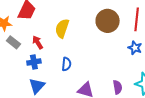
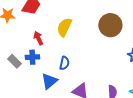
gray rectangle: (13, 42) -> (14, 61), moved
blue triangle: (37, 86) -> (49, 81), moved

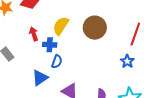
brown circle: (110, 25) -> (95, 28), moved
blue cross: (32, 57) -> (50, 45), moved

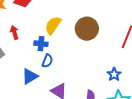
red arrow: (34, 34) -> (14, 32), moved
blue star: (127, 61) -> (114, 74), moved

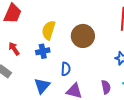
brown circle: (87, 29) -> (83, 36), moved
blue semicircle: (47, 61) -> (66, 69), moved

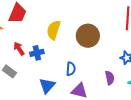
blue cross: (43, 51) -> (37, 53), moved
purple semicircle: (106, 87) -> (110, 78), moved

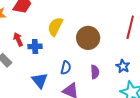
purple semicircle: (110, 78) -> (95, 72), moved
blue triangle: (47, 86) -> (40, 80), turned -30

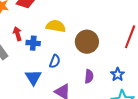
yellow semicircle: (55, 27) -> (56, 26), turned 66
blue semicircle: (66, 68) -> (55, 61), moved

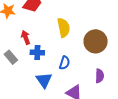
yellow semicircle: (56, 26) -> (64, 28), turned 72
blue cross: (33, 43) -> (37, 52), moved

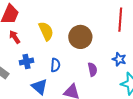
red arrow: (26, 37) -> (15, 37), moved

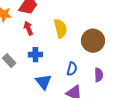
blue semicircle: (55, 65) -> (72, 69), moved

